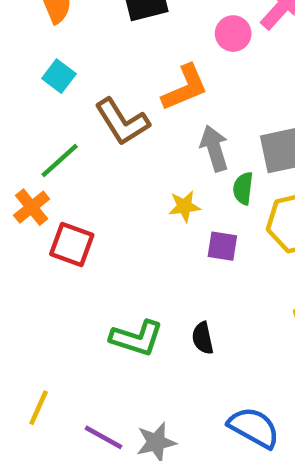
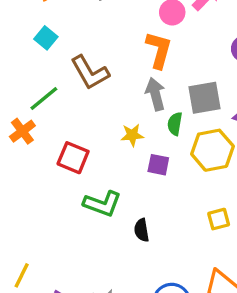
orange L-shape: (185, 88) -> (159, 50), moved, turned -54
red square: (72, 245) -> (73, 158), moved
green L-shape: (137, 338) -> (102, 204), moved

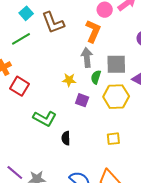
brown L-shape: (90, 73) -> (53, 23), moved
green line: (44, 99) -> (21, 39), moved
red square: (73, 158) -> (19, 86), moved

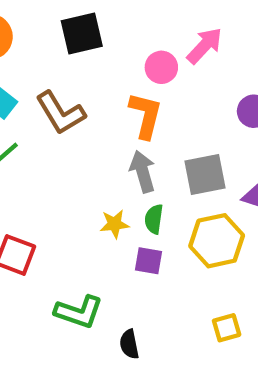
green semicircle: (96, 77) -> (154, 219), moved

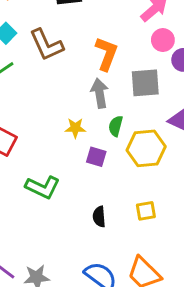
pink circle: (161, 67) -> (163, 40), moved
gray square: (205, 174) -> (145, 83), moved
green semicircle: (154, 219) -> (116, 126), moved
black semicircle: (129, 344) -> (99, 217), moved

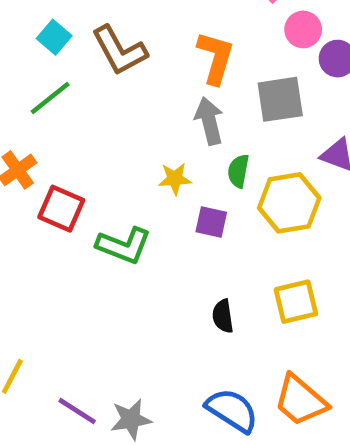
green L-shape: (43, 187) -> (124, 245), moved
yellow square: (146, 211) -> (296, 302), size x1.4

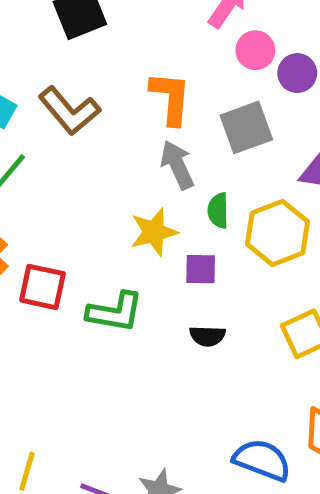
yellow star: (175, 179) -> (154, 232), size x1.4
black semicircle: (223, 316) -> (207, 336), moved, turned -68

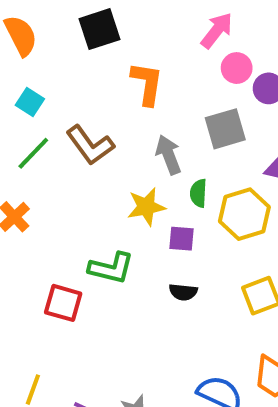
orange L-shape: (171, 98) -> (147, 84), moved
brown L-shape: (69, 111) -> (90, 145), moved
red square: (42, 287) -> (63, 303), moved

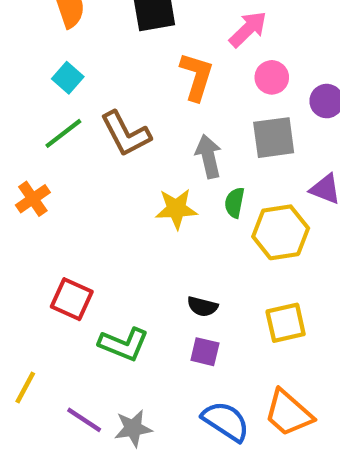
pink arrow: (217, 30) -> (248, 29), moved
pink circle: (237, 68) -> (272, 77), moved
purple square: (181, 239) -> (205, 352), moved
green L-shape: (111, 268) -> (124, 344), moved

